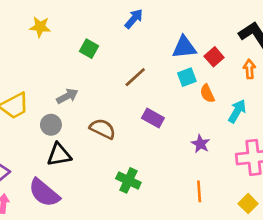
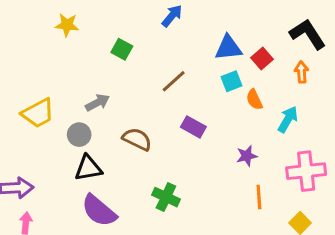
purple star: (200, 144) -> (247, 156), turned 30
orange line: (199, 191) -> (259, 197), moved
purple semicircle: (44, 193) -> (99, 211), moved

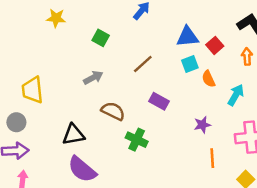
gray arrow: (97, 103) -> (93, 78), moved
yellow trapezoid: (38, 113) -> (33, 90), turned 112
gray circle: (79, 135) -> (16, 122), moved
green cross: (166, 197) -> (137, 140), moved

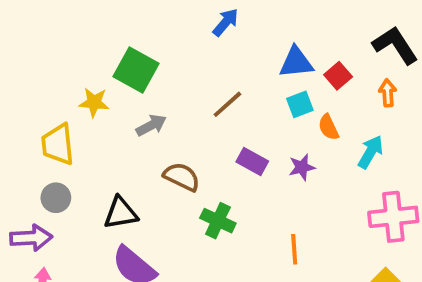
yellow star: (56, 18) -> (94, 102), moved
green square: (101, 38) -> (136, 70), moved, size x1.6
gray circle: (16, 122) -> (56, 198), moved
purple star: (202, 125) -> (302, 167), moved
orange line: (212, 158) -> (294, 249), moved

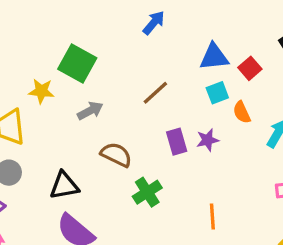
purple rectangle: (252, 162) -> (177, 142), turned 45
purple star: (302, 167) -> (208, 140), moved
green cross: (218, 221) -> (147, 192), turned 32

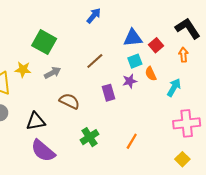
yellow star: (41, 91) -> (23, 69), moved
purple star: (208, 140) -> (130, 81), moved
green cross: (147, 192) -> (89, 137), moved
orange line: (212, 217) -> (132, 141), turned 35

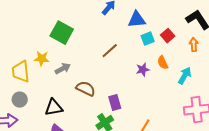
blue triangle: (133, 38) -> (137, 20), moved
cyan square: (135, 61) -> (148, 39), moved
gray arrow: (53, 73) -> (63, 69), moved
purple rectangle: (108, 93) -> (115, 103), moved

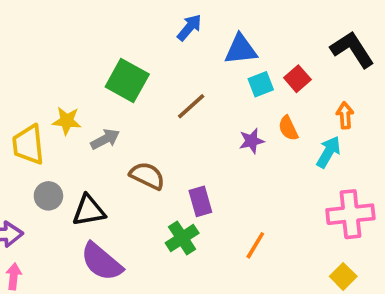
green square: (62, 33) -> (127, 81), moved
orange arrow: (194, 45) -> (345, 115), moved
gray circle: (20, 100) -> (48, 196), moved

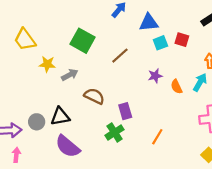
red square: (297, 79) -> (182, 40), turned -32
orange semicircle: (288, 128) -> (176, 87), moved
yellow trapezoid: (28, 145) -> (25, 40), moved, turned -30
gray circle: (48, 196) -> (37, 122), moved

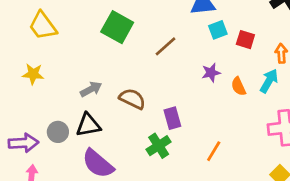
red square: (182, 40) -> (245, 40), moved
yellow star: (47, 64) -> (33, 74), moved
gray arrow: (70, 75) -> (91, 89), moved

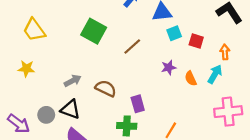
black triangle: (88, 125) -> (70, 109), turned 30
purple arrow: (23, 143) -> (19, 124), turned 40
green cross: (159, 146) -> (127, 126), turned 36

